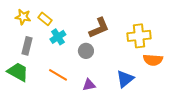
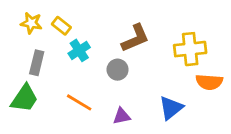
green trapezoid: (18, 72) -> (24, 98), turned 95

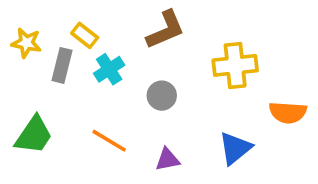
yellow star: (31, 23) -> (26, 43), moved
brown L-shape: (135, 38) -> (166, 30), moved
yellow cross: (190, 49) -> (235, 65), moved
gray rectangle: (37, 63) -> (62, 65), moved

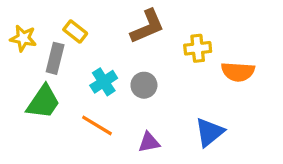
yellow cross: (235, 65) -> (198, 48), moved, size x0.7
cyan cross: (109, 69) -> (104, 82), moved
orange semicircle: (288, 112) -> (238, 72), moved
green trapezoid: (34, 135) -> (43, 102), moved

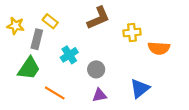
gray circle: (144, 85) -> (96, 69), moved
orange line: (97, 125) -> (55, 93), moved

